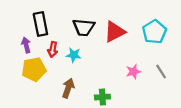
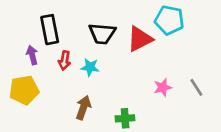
cyan pentagon: (154, 32) -> (169, 20), moved, turned -30
yellow pentagon: (34, 69) -> (24, 90), moved

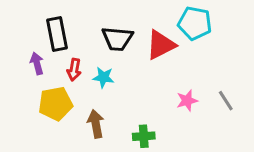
yellow pentagon: (24, 90) -> (55, 104), moved
brown arrow: (83, 108) -> (96, 124), turned -30

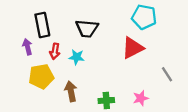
red triangle: (161, 45) -> (133, 48), moved
pink star: (187, 101) -> (141, 98), moved

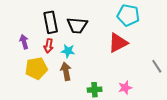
black rectangle: (42, 25) -> (51, 22), moved
gray line: (167, 74) -> (157, 66), moved
brown arrow: (71, 91) -> (66, 71), moved

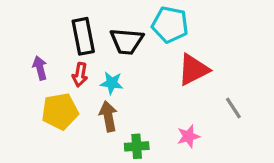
cyan pentagon: (128, 15) -> (170, 25), moved
gray line: (157, 66) -> (233, 108), moved
pink star: (125, 88) -> (188, 136), moved
green cross: (95, 90) -> (137, 146), moved

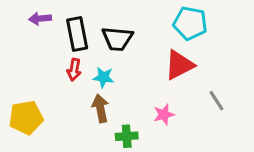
cyan pentagon: (170, 25) -> (190, 23), moved
purple arrow: (40, 68) -> (40, 19), moved, turned -80
yellow pentagon: (60, 111) -> (26, 118), moved
pink star: (188, 136) -> (164, 115), moved

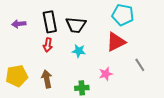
purple arrow: (40, 19) -> (19, 24), moved
cyan star: (103, 77) -> (79, 51), moved
brown arrow: (100, 108) -> (47, 79), moved

